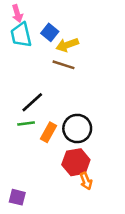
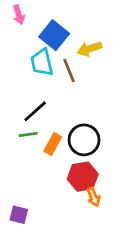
blue square: (50, 32) -> (54, 35), size x1.5
cyan trapezoid: (21, 35) -> (42, 62), moved
yellow arrow: (67, 45) -> (89, 49), moved
brown line: (63, 65) -> (69, 71), turned 50

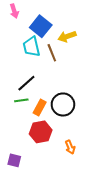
red hexagon: (83, 177) -> (41, 132), moved

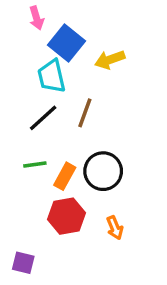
pink arrow: (14, 11) -> (37, 18), moved
brown line: (52, 53) -> (85, 113), moved, turned 42
black line: (26, 83) -> (43, 118), moved
orange arrow: (70, 147) -> (115, 228), moved

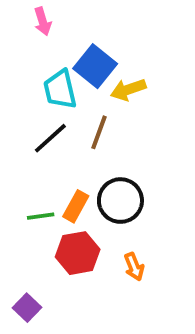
blue square: (66, 43) -> (95, 66), moved
yellow arrow: (110, 60) -> (128, 90), moved
green line: (35, 164) -> (41, 216), moved
purple square: (23, 263) -> (27, 308), turned 30

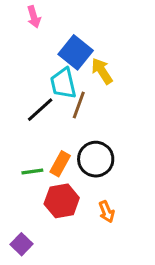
cyan trapezoid: (60, 90) -> (63, 83), moved
yellow arrow: (128, 90) -> (102, 71), turned 76

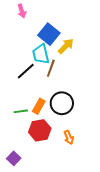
yellow arrow: (102, 71) -> (66, 46), turned 78

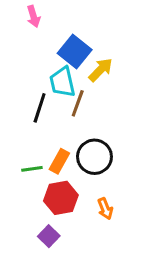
black line: (26, 71) -> (40, 108), turned -30
purple square: (14, 158) -> (49, 236), moved

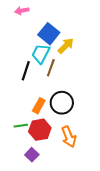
pink arrow: (33, 16) -> (22, 11), turned 96
cyan trapezoid: (62, 82) -> (41, 54), turned 40
green line: (32, 169) -> (21, 126), moved
orange arrow: (105, 209) -> (69, 137), size x1.5

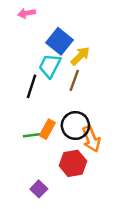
brown line: (51, 68) -> (74, 80), moved
green line: (21, 126) -> (31, 135), moved
red hexagon: (40, 130) -> (73, 163), moved
orange arrow: (69, 137) -> (91, 139), moved

